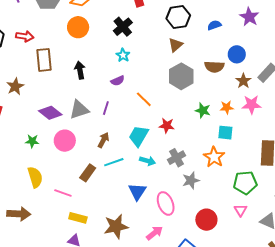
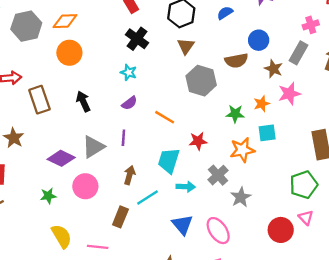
black cross: (123, 27) -> (137, 39), moved
orange star: (214, 157) -> (242, 150), moved, turned -30
red circle: (206, 220) -> (281, 230), moved

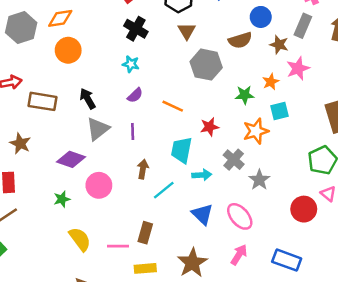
brown rectangle: (39, 100) -> (43, 101), turned -56
gray triangle: (93, 147) -> (98, 129), moved
brown rectangle: (120, 217) -> (145, 233), moved

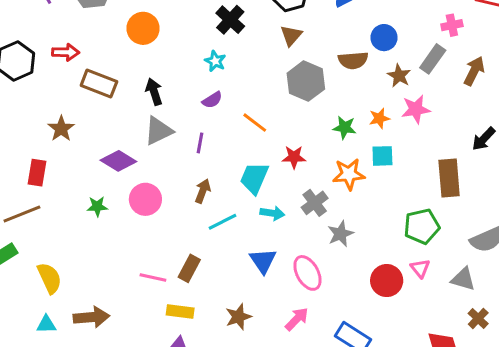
yellow semicircle: (80, 239) -> (49, 278), moved
brown star: (192, 263) -> (238, 317), size x0.7

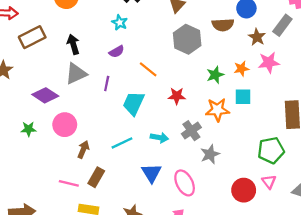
brown rectangle: (99, 84) -> (32, 37), turned -50
green star: (345, 128) -> (215, 75), turned -30
cyan trapezoid: (254, 178) -> (134, 103), moved
brown arrow: (203, 191) -> (83, 149), moved

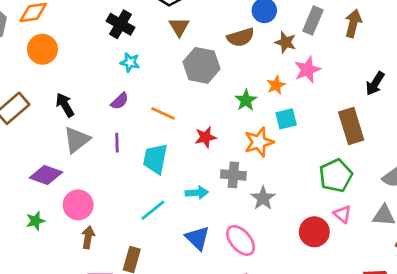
cyan star: (120, 23) -> (130, 62), moved
gray cross: (191, 131) -> (233, 175), turned -36
brown arrow: (83, 149) -> (88, 237), moved

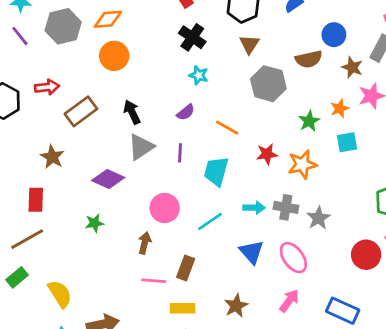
orange star: (259, 142) -> (302, 164), moved
gray cross: (233, 175) -> (286, 207), moved
pink circle: (78, 205) -> (165, 208), moved

